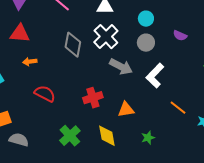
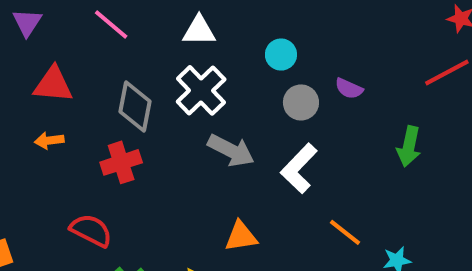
red triangle: (20, 34) -> (53, 84), moved
gray circle: (146, 43) -> (301, 102), moved
red semicircle: (45, 94) -> (91, 230), moved
red cross: (93, 98) -> (121, 162), moved

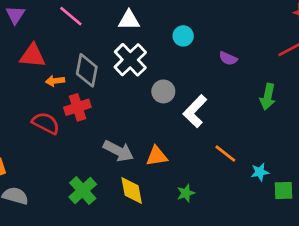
gray circle: (301, 102) -> (163, 91), moved
orange arrow: (49, 140) -> (55, 81), moved
gray arrow: (231, 150) -> (118, 151), moved
red semicircle: (91, 230) -> (46, 123), moved

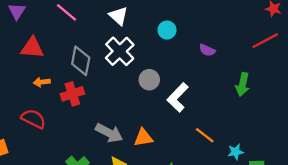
white triangle: (129, 20) -> (119, 16), turned 42
orange arrow: (55, 81) -> (42, 82), moved
red semicircle: (46, 123) -> (33, 119), moved

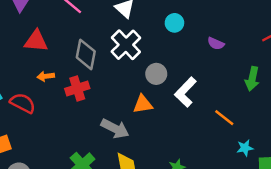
red semicircle: (33, 119) -> (23, 103), moved
orange line: (205, 135) -> (224, 118), moved
orange triangle: (143, 138) -> (143, 104), moved

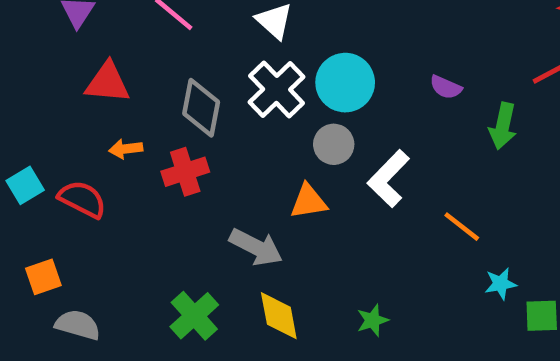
cyan circle: (174, 23) -> (345, 83), moved, size x1.6
green arrow: (252, 79) -> (503, 126), moved

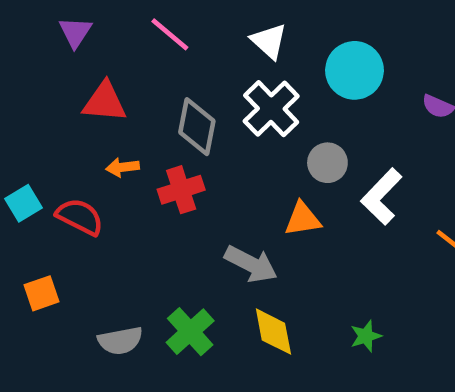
cyan circle: (345, 83) -> (355, 70), moved
gray semicircle: (78, 325) -> (120, 341), moved, turned 153

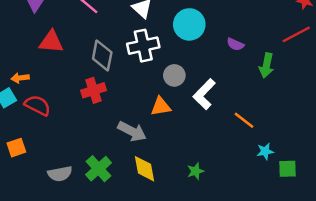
white cross: (271, 109) -> (143, 46), turned 32
orange arrow: (123, 167) -> (20, 78), moved

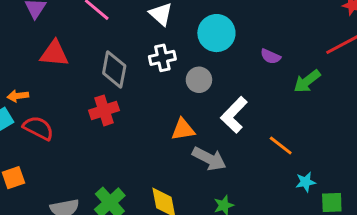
white cross: (143, 46) -> (162, 58), size x0.7
green arrow: (266, 65) -> (307, 81), turned 40
gray circle: (174, 75) -> (199, 80), moved
gray arrow: (132, 131) -> (209, 159), moved

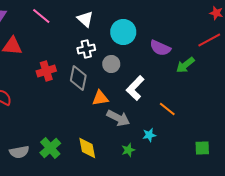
purple semicircle: (271, 56) -> (160, 48), size x1.5
gray diamond: (114, 70) -> (78, 78), moved
red cross: (104, 110) -> (46, 71), moved
cyan star: (306, 182) -> (149, 135), moved

